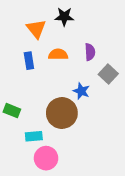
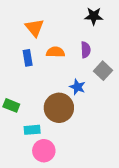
black star: (64, 17) -> (94, 16), moved

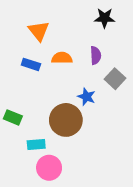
blue rectangle: (28, 58) -> (31, 64), turned -63

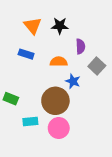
black star: (105, 18) -> (60, 26), moved
orange semicircle: (62, 58) -> (59, 62), moved
pink circle: (49, 168) -> (59, 128), moved

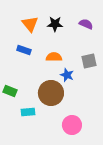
purple semicircle: (80, 46) -> (86, 24), moved, turned -64
gray square: (97, 66) -> (89, 61), turned 35
pink circle: (59, 128) -> (72, 125), moved

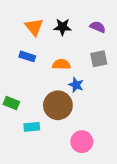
gray square: (89, 61) -> (99, 59), moved

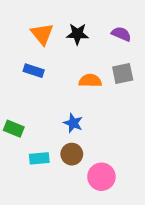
orange semicircle: (61, 64) -> (90, 81), moved
blue star: (76, 85) -> (73, 123), moved
brown circle: (58, 105) -> (72, 154), moved, size x0.6

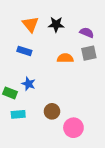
purple semicircle: (121, 34) -> (87, 33), moved
blue star: (73, 123) -> (28, 84), moved
cyan rectangle: (39, 158) -> (18, 114), moved

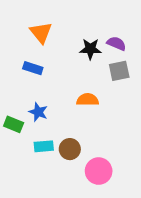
black star: (56, 24) -> (90, 49), moved
orange semicircle: (65, 58) -> (88, 100), moved
cyan rectangle: (18, 114) -> (44, 146), moved

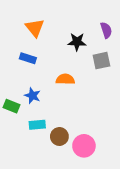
purple semicircle: (116, 43) -> (106, 30), moved, turned 49
orange semicircle: (88, 100) -> (65, 79), moved
brown circle: (70, 149) -> (59, 136), moved

